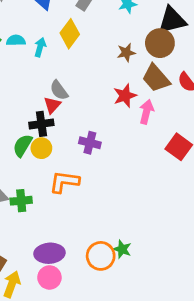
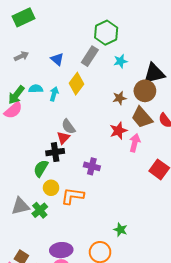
yellow circle: (41, 148) -> (51, 188), moved
green cross: (21, 201) -> (40, 210), turned -35
green star: (122, 249) -> (120, 230), moved

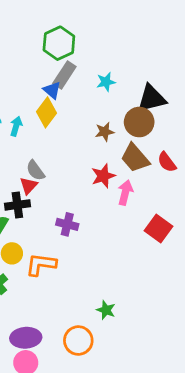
green hexagon: (106, 33) -> (59, 43), moved
blue triangle: (57, 59) -> (52, 90), moved

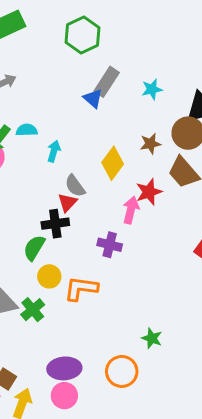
green hexagon: (59, 43) -> (82, 35), moved
yellow diamond: (46, 112) -> (113, 163), moved
cyan arrow: (16, 126) -> (54, 151), moved
pink arrow: (125, 193) -> (131, 210), moved

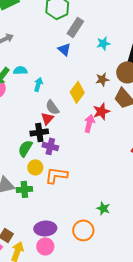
gray rectangle: (107, 82) -> (75, 27), moved
purple cross: (110, 245) -> (50, 146), moved
green cross: (33, 310) -> (24, 189), turned 35

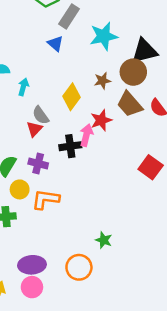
cyan star: (103, 43) -> (104, 36), size x1.6
black cross: (39, 132) -> (70, 146), moved

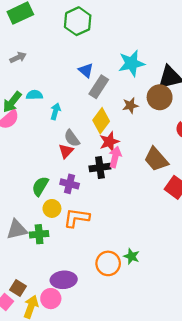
gray rectangle: (69, 16) -> (99, 87), moved
brown trapezoid: (130, 104) -> (156, 159), moved
red star: (101, 120) -> (109, 142), moved
orange circle: (79, 267) -> (108, 263), moved
pink circle: (32, 287) -> (51, 299), moved

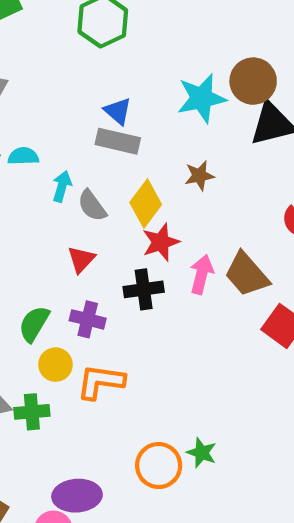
gray rectangle: (99, 87) -> (118, 141), moved, turned 70
brown circle: (160, 97) -> (253, 81), moved
gray semicircle: (72, 138) -> (92, 206), moved
pink arrow: (115, 157) -> (202, 274), moved

